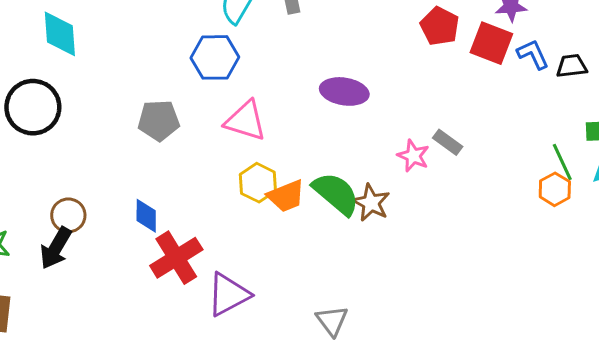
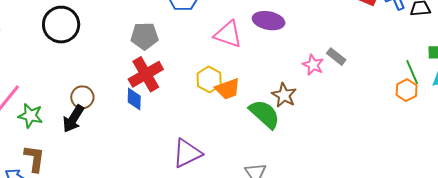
pink triangle: (246, 121) -> (228, 34), moved
green semicircle: (336, 194) -> (265, 114), moved
red cross: (176, 258) -> (146, 74), moved

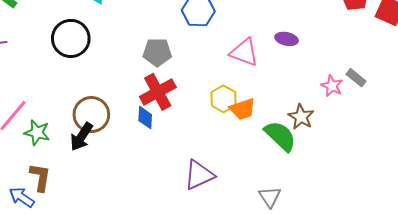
purple ellipse: (269, 21) -> (287, 39), size x0.7
brown circle: (82, 97) -> (91, 115), size x1.5

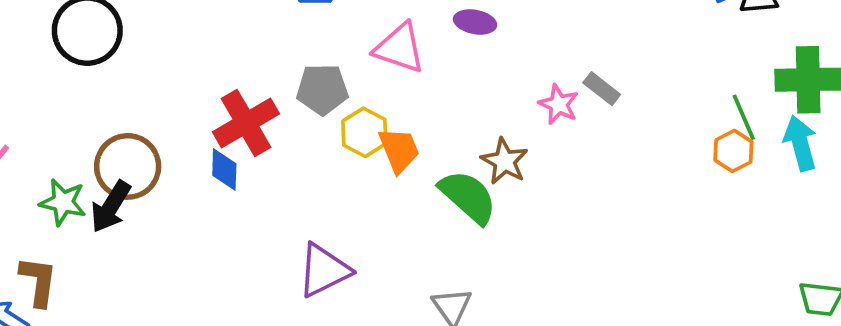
gray pentagon: (157, 52) -> (322, 89), moved
orange trapezoid: (243, 109) -> (399, 150), turned -92
green star: (37, 133) -> (63, 202), moved

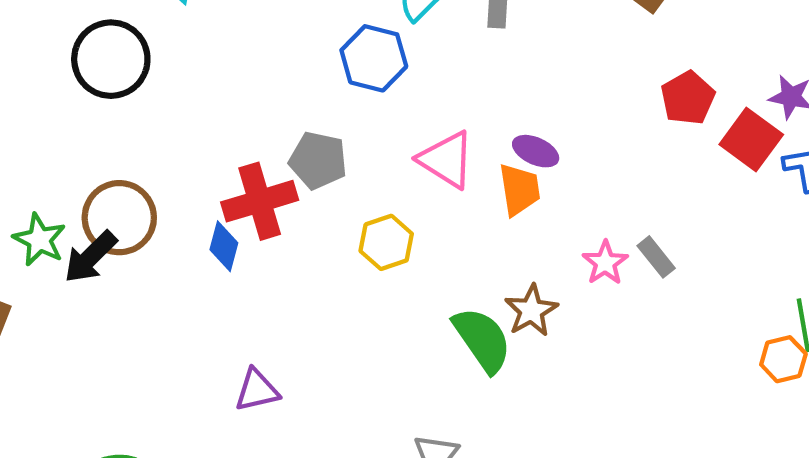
gray pentagon: (322, 89) -> (318, 160), moved
orange trapezoid: (399, 150) -> (519, 190), moved
purple triangle: (324, 270) -> (257, 390), moved, size x0.7

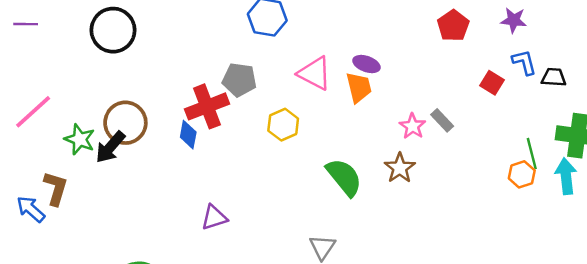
red square: (751, 140) -> (492, 83), moved, size x0.7
brown star: (531, 311) -> (400, 168), moved

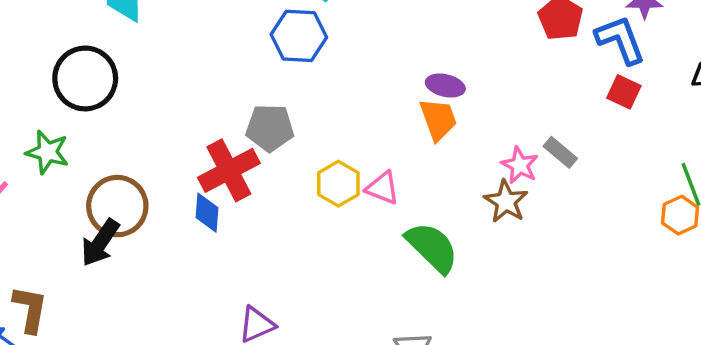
blue L-shape: (524, 62) -> (620, 40), moved, size x1.4
pink triangle: (315, 73) -> (382, 188), moved, size x0.7
green star: (80, 139) -> (47, 152), moved
brown star: (400, 168) -> (506, 201), moved

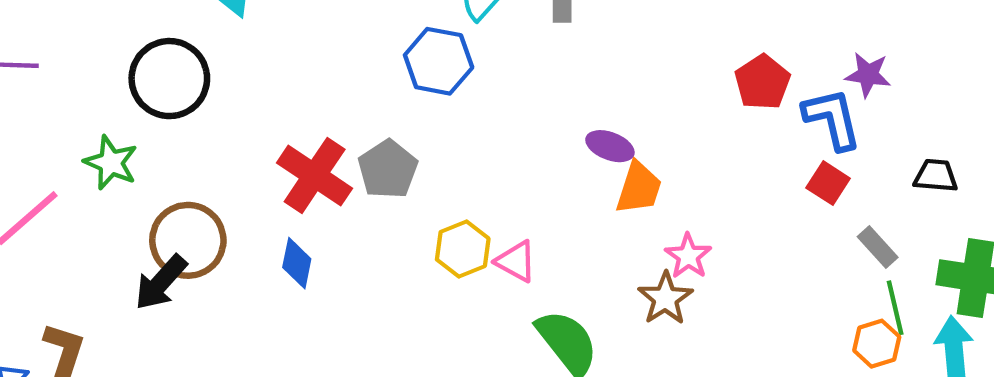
orange trapezoid: (438, 119) -> (639, 188), moved, turned 30
gray pentagon: (270, 128) -> (388, 169), turned 30
gray rectangle: (560, 152) -> (878, 247), moved
red cross: (229, 170) -> (315, 176), moved, turned -36

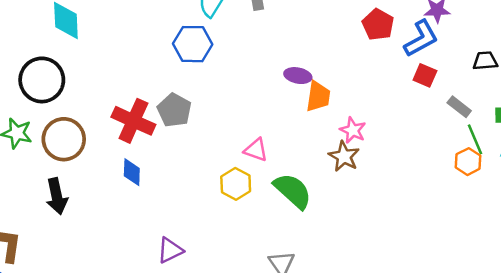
blue L-shape: (832, 119) -> (421, 39), turned 84
brown circle: (188, 240) -> (64, 139), moved
yellow hexagon: (463, 249) -> (236, 184), moved
black arrow: (161, 282) -> (57, 196), turned -44

